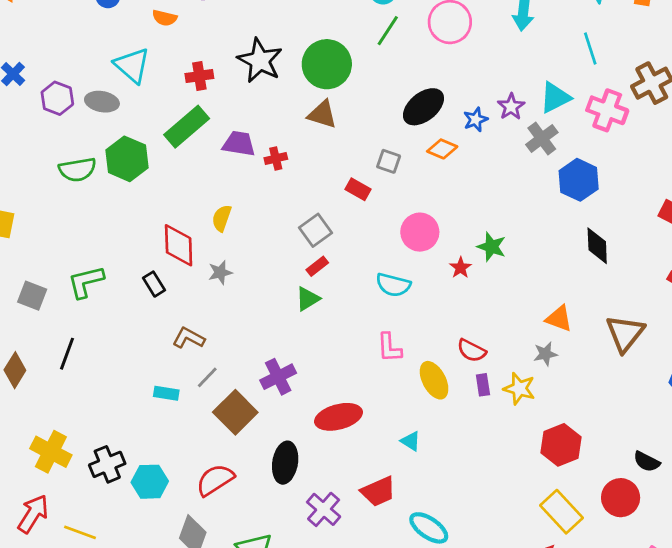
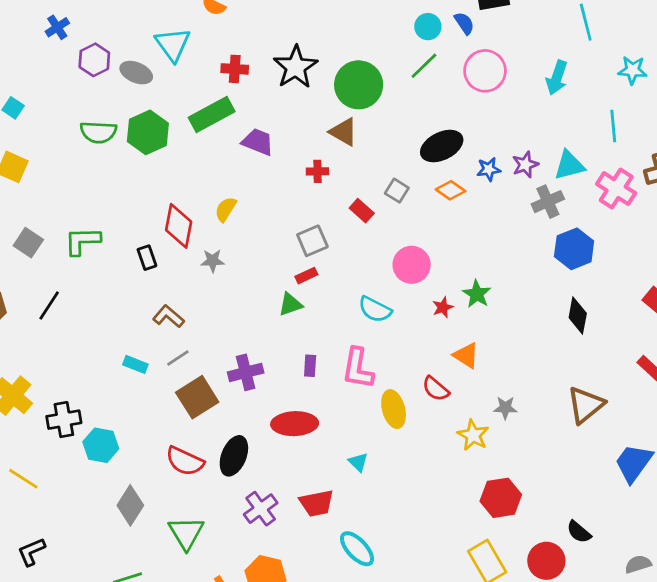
red cross: (276, 158) -> (317, 171), moved
orange triangle: (559, 318) -> (466, 355), moved
pink L-shape: (389, 348) -> (358, 368), size x1.4
purple rectangle: (483, 385) -> (310, 366), moved
red semicircle: (215, 480) -> (185, 461), moved, turned -135

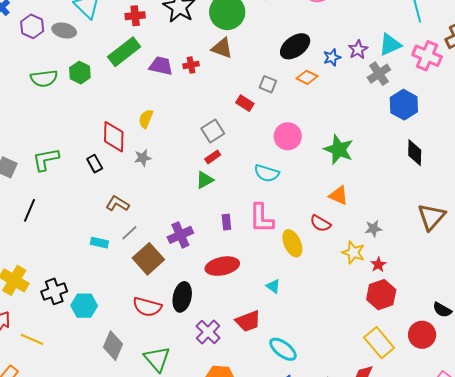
green hexagon: (148, 132) -> (80, 73), size x0.7
red cross: (317, 171) -> (191, 65), moved
green star: (477, 294) -> (339, 149), size x1.4
red star: (443, 307) -> (378, 265), moved

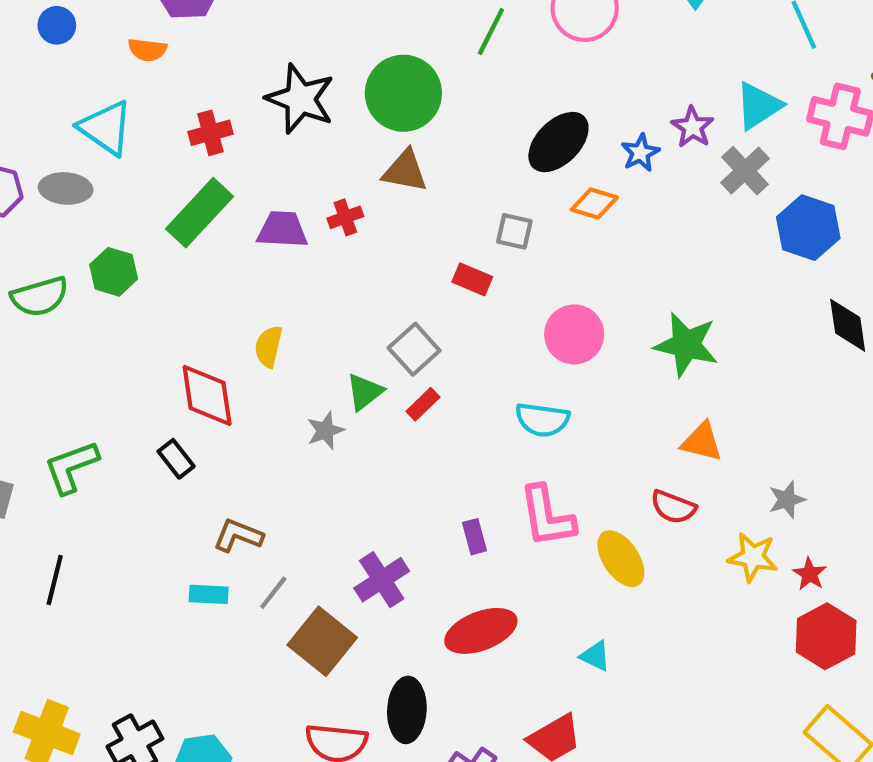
gray star: (143, 158) -> (325, 431), moved
green triangle: (205, 180) -> (365, 392), moved
cyan rectangle: (99, 243) -> (209, 594), moved

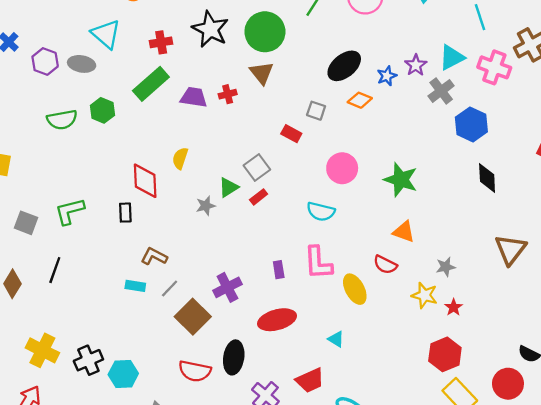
brown triangle: (405, 171) -> (262, 73), turned 35
black rectangle: (176, 459) -> (125, 213), turned 30
red hexagon: (826, 636) -> (445, 354), moved

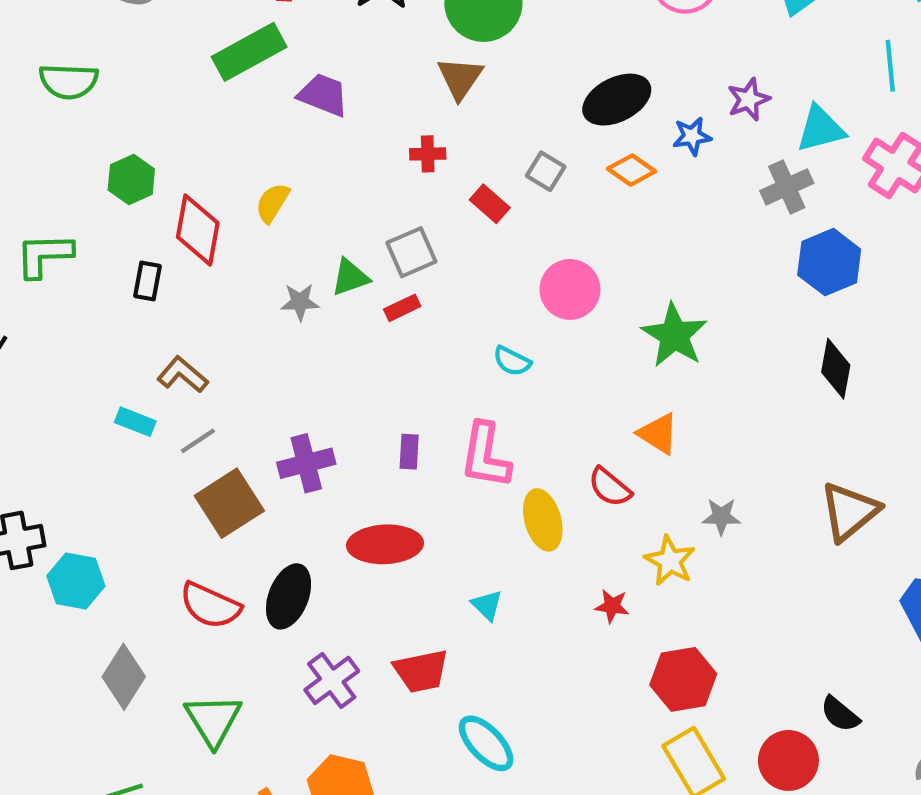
purple star: (416, 65) -> (749, 99), moved
red cross: (228, 94) -> (428, 154), moved
green hexagon: (102, 110) -> (131, 180), moved
cyan semicircle: (321, 212) -> (512, 361), size x0.7
red star: (454, 307) -> (612, 606), moved, turned 30

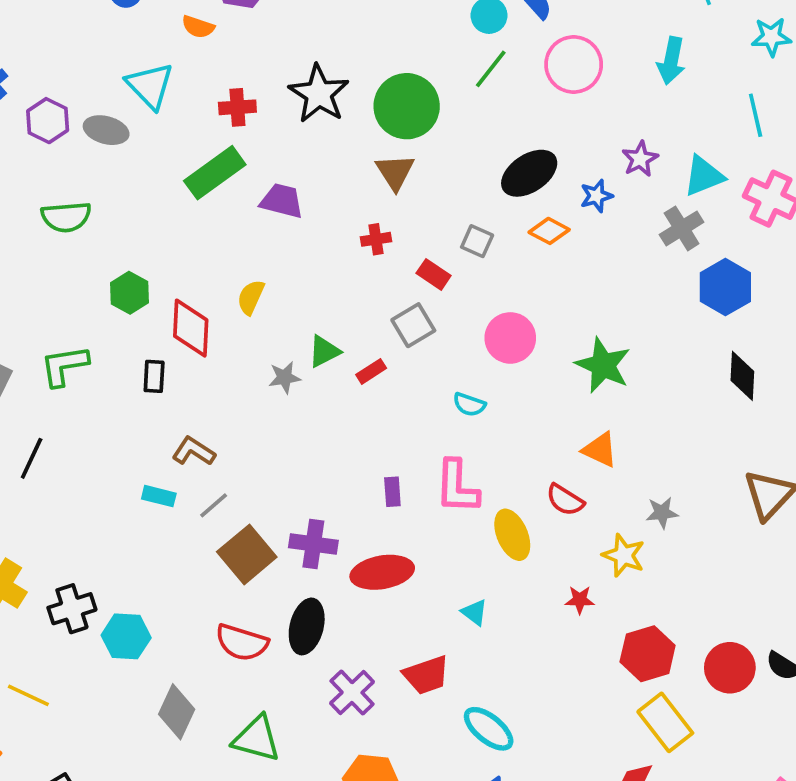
gray square: (411, 252) -> (413, 325), moved
purple cross: (306, 463) -> (313, 544), moved, turned 30
green triangle: (213, 720) -> (257, 739), turned -36
red circle: (788, 760) -> (730, 668), moved

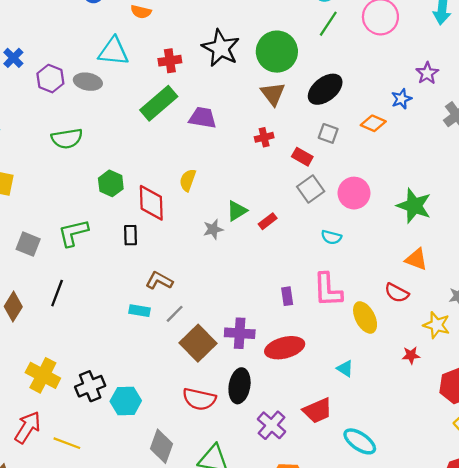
cyan triangle: (150, 86) -> (113, 51), turned -36
black ellipse: (529, 173) -> (325, 89), moved
gray square: (413, 325) -> (311, 189), moved

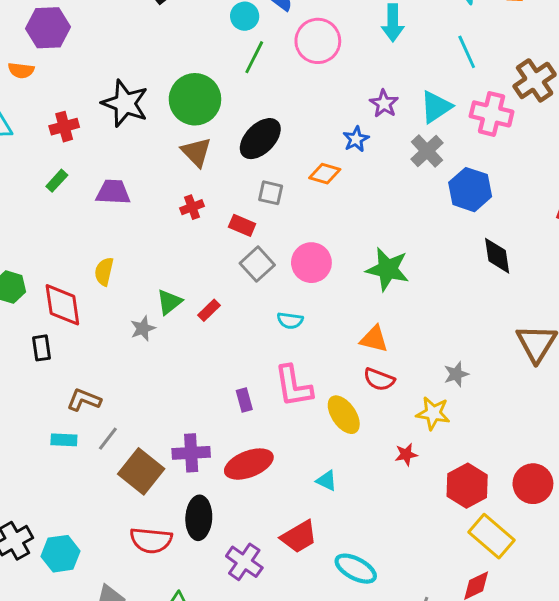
green rectangle: (159, 103) -> (57, 181), size x0.5
orange triangle: (416, 259) -> (374, 339), moved

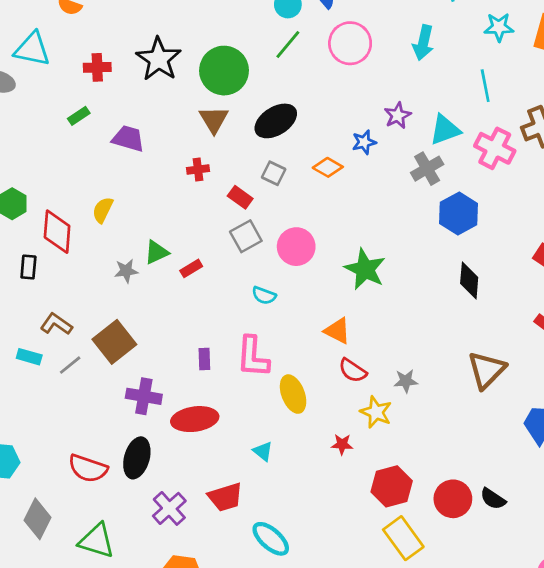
red semicircle: (379, 379) -> (353, 370), moved
brown square: (141, 471) -> (114, 342), moved

